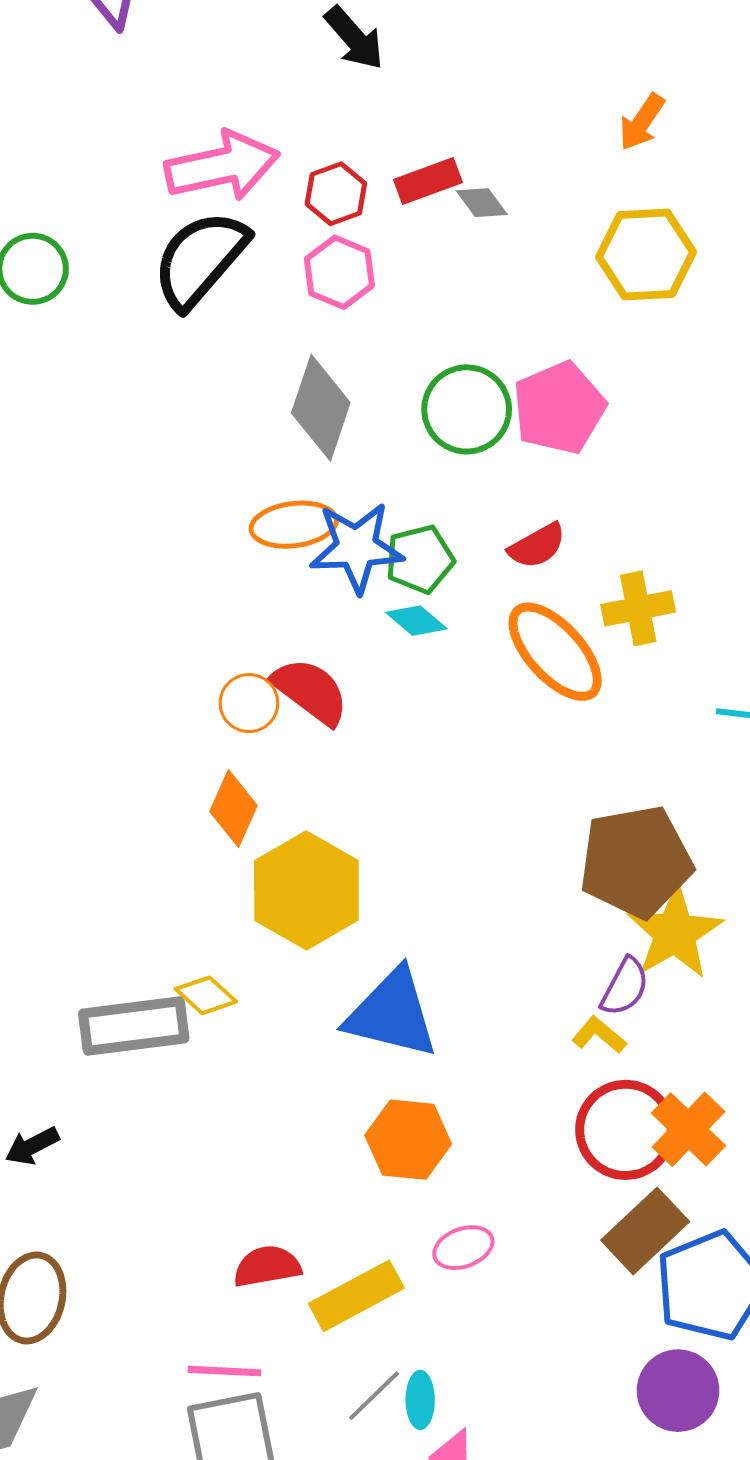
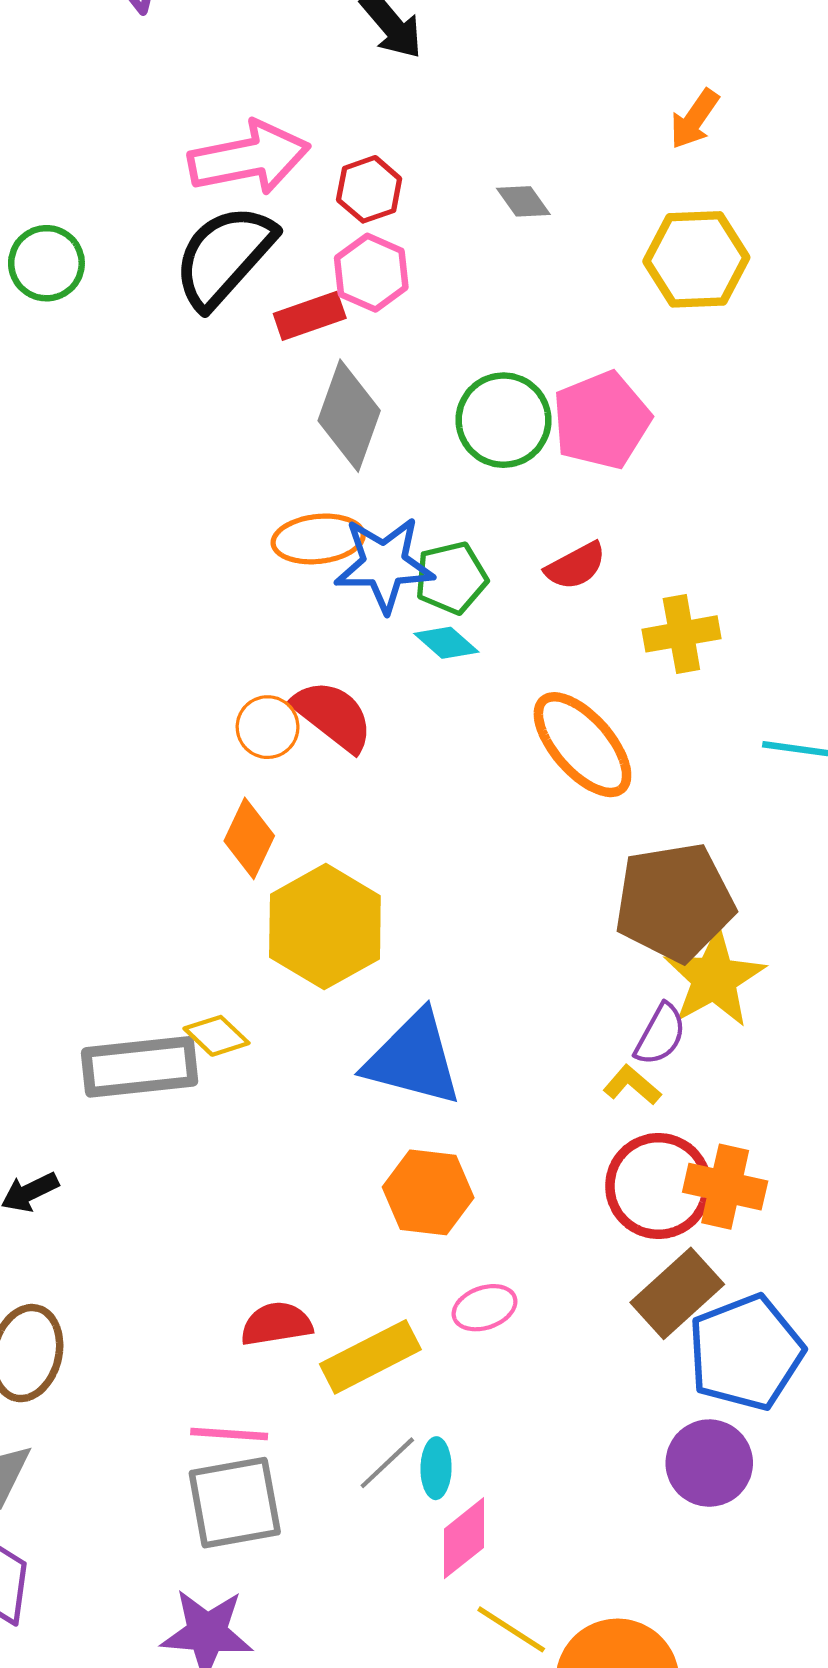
red rectangle: (428, 181) -> (310, 316), moved
orange ellipse: (555, 652) -> (582, 745), moved
orange cross: (688, 1129) -> (725, 1187), turned -32

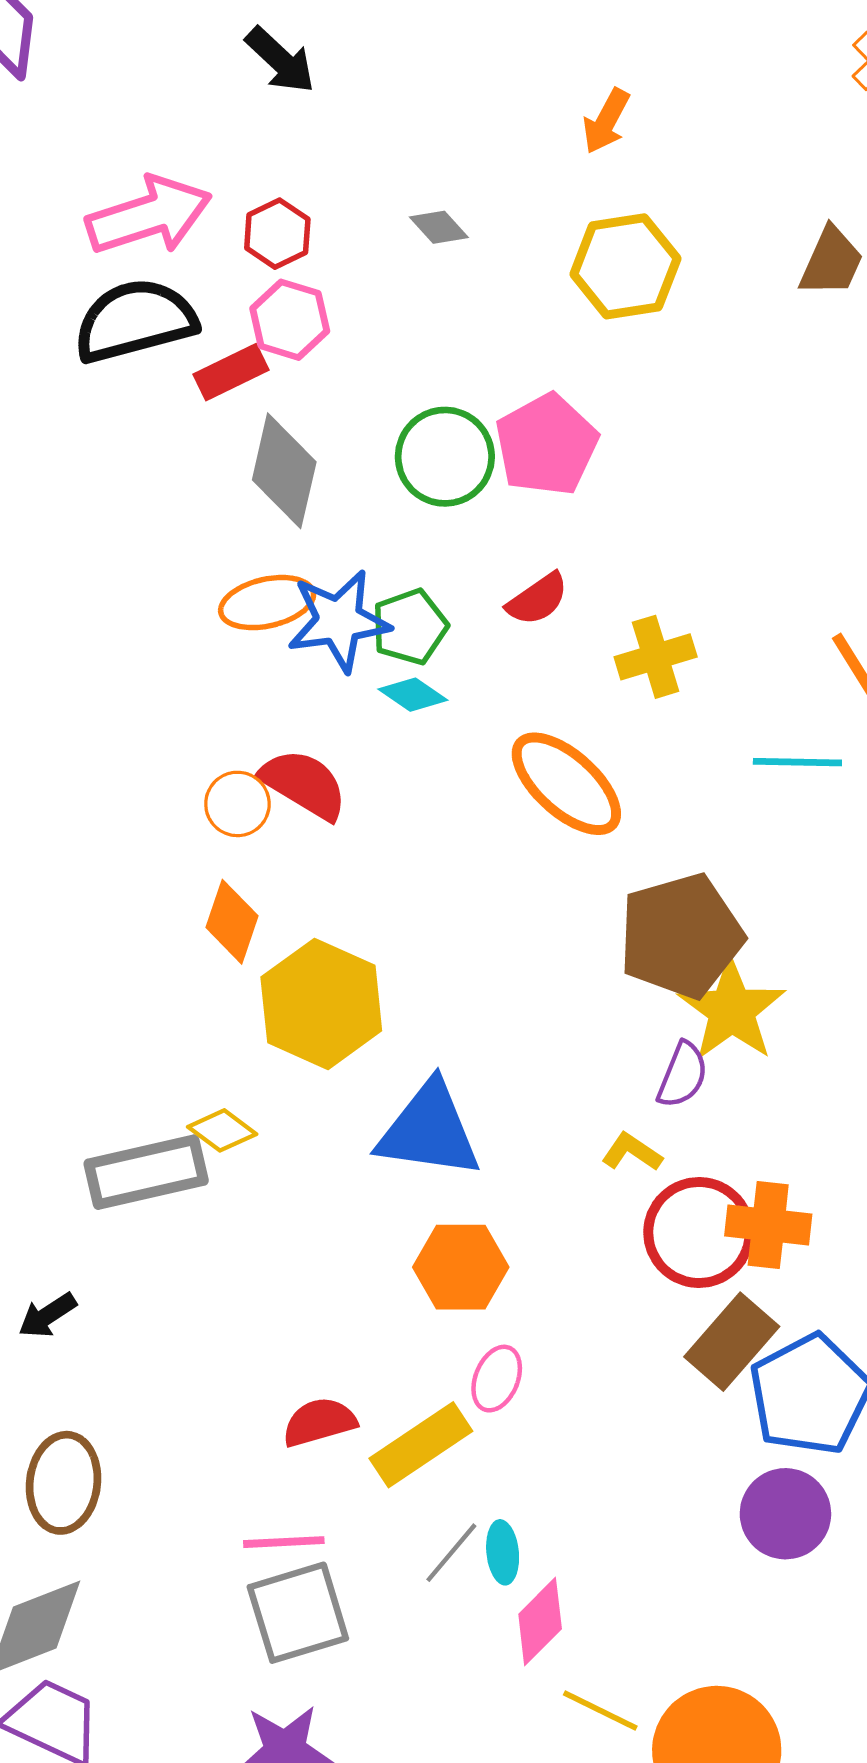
black semicircle: (224, 256) -> (135, 321), turned 40
yellow L-shape: (632, 1085) -> (632, 1152), moved
pink ellipse: (485, 1308) -> (497, 1379), moved, turned -42

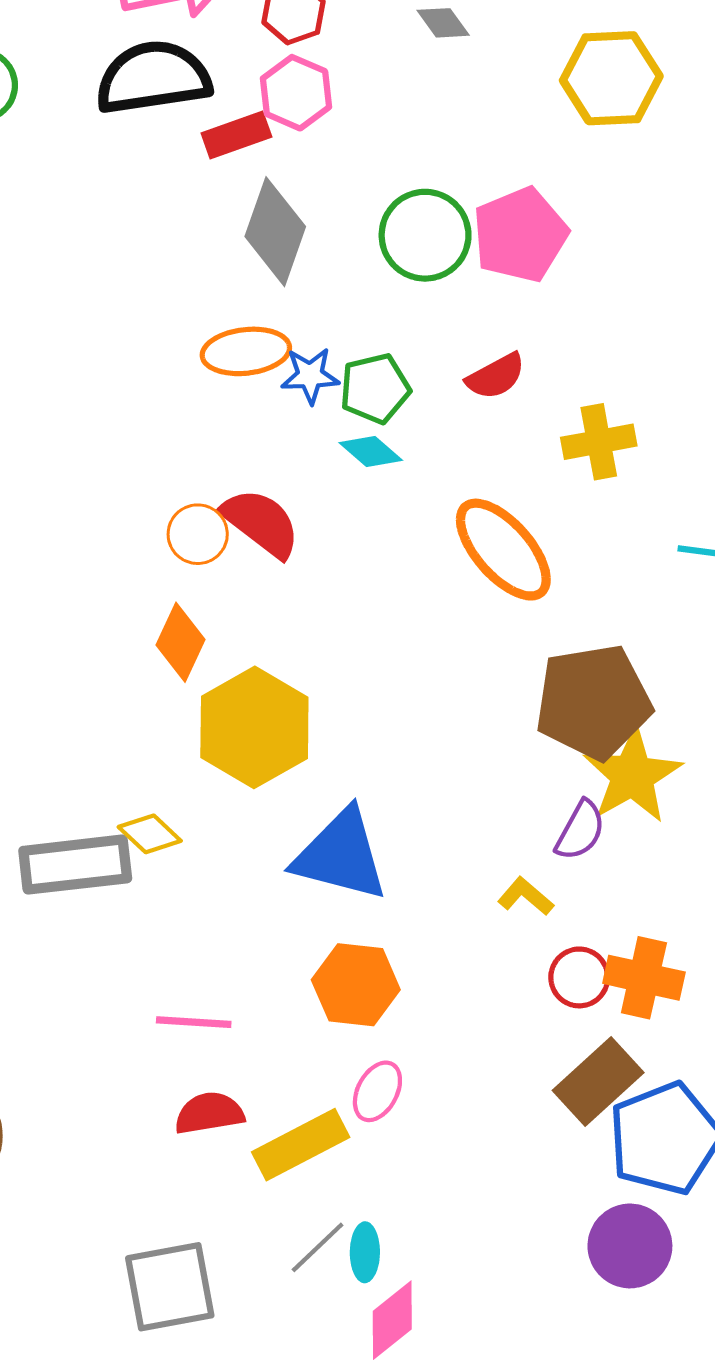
blue star: (339, 621) -> (310, 376), size x0.6
red circle: (699, 1232) -> (579, 977), size x0.6
pink line: (284, 1542) -> (194, 1022), moved

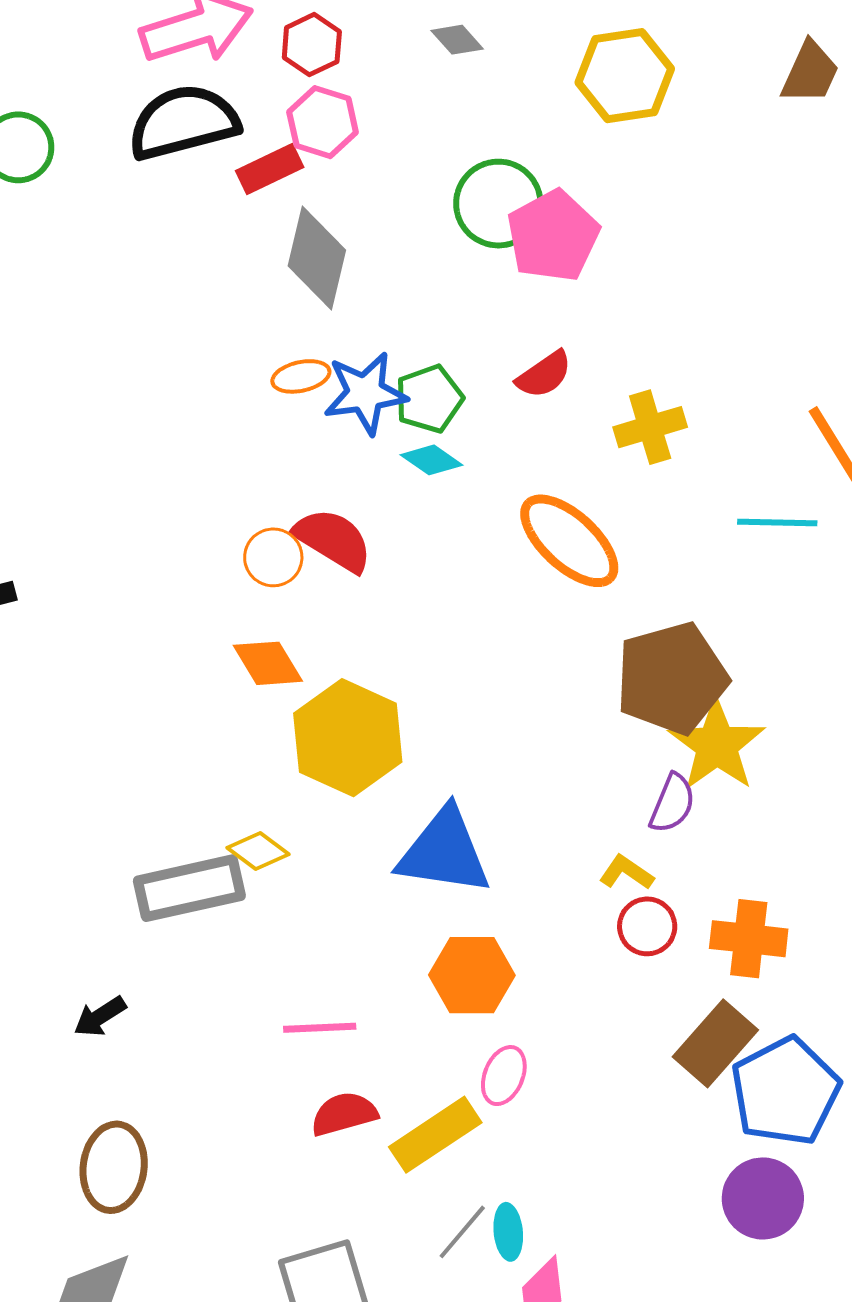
green circle: (425, 235) -> (498, 204), moved
orange ellipse: (246, 351) -> (301, 376), size x0.7
blue star: (310, 376) -> (365, 393), size x1.5
orange diamond: (180, 642) -> (268, 663), turned -50
red circle: (579, 977) -> (647, 926), moved

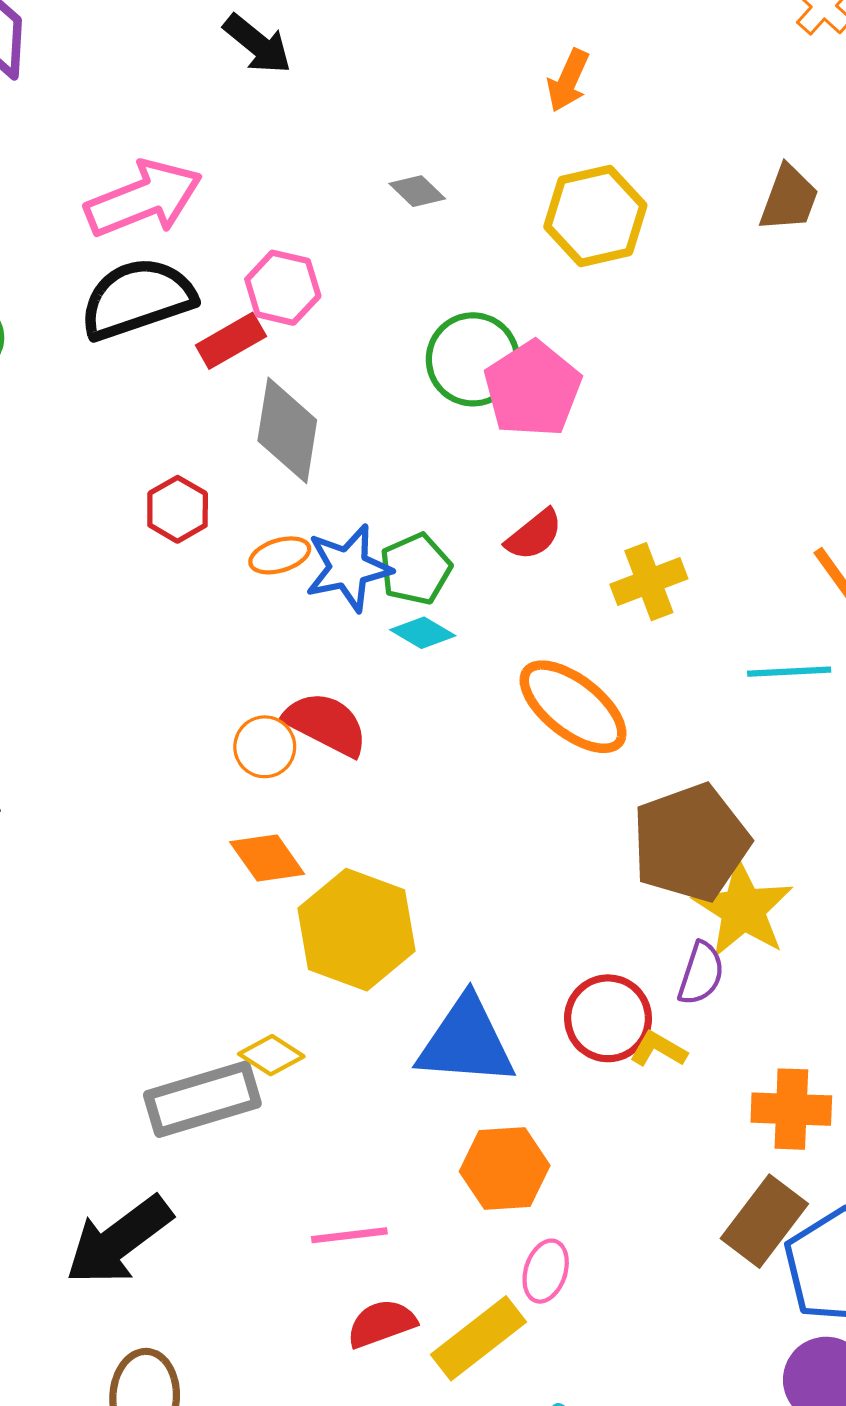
red hexagon: (312, 45) -> (178, 509), moved
red circle: (647, 926) -> (608, 1018), moved, size x1.4
black arrow: (100, 1017) -> (119, 1240), size x2.0

